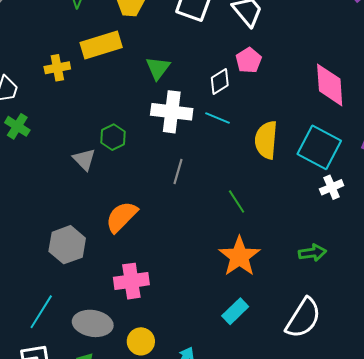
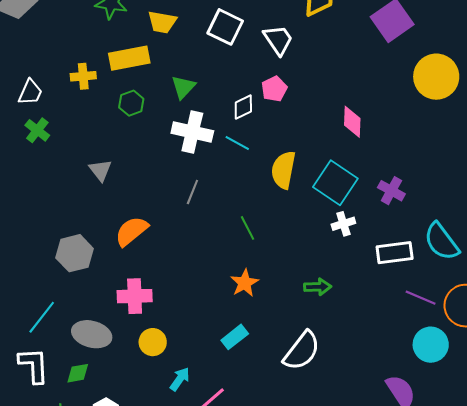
pink diamond: (330, 85) -> (352, 122), size x0.7
green hexagon: (113, 137) -> (131, 103), moved
orange star: (239, 256) -> (245, 283), size x0.7
yellow circle: (141, 341) -> (153, 342), moved

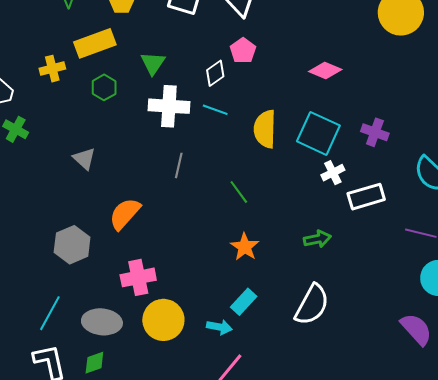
pink diamond: (352, 122) -> (325, 70), turned -60
white rectangle: (395, 253) -> (366, 197), moved
yellow circle: (153, 342) -> (163, 320), size x1.5
cyan arrow: (180, 379) -> (219, 327), moved, turned 75

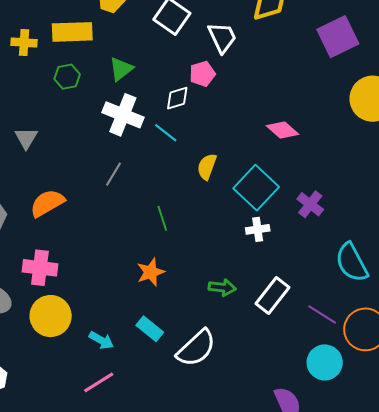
pink pentagon: (243, 51) -> (202, 74), moved
yellow semicircle: (265, 129) -> (207, 167), size x0.7
white rectangle: (366, 197) -> (273, 295), moved, turned -54
cyan rectangle: (244, 302) -> (150, 329), moved, turned 68

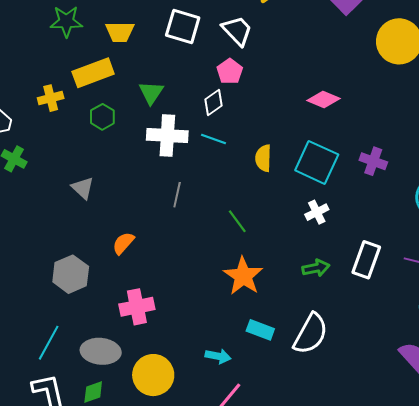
orange semicircle: (47, 203) -> (123, 243), size x0.7
white cross: (258, 229) -> (317, 212), moved
orange star: (151, 272) -> (243, 276), size x1.4
yellow circle: (51, 316) -> (153, 375), moved

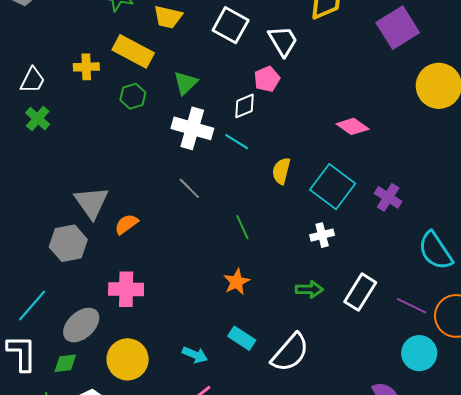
yellow rectangle: (93, 73) -> (133, 51), turned 36
gray triangle: (83, 188) -> (91, 202), moved, size x1.5
gray line: (177, 195) -> (189, 188), turned -70
orange star: (243, 276) -> (237, 282), size x0.7
gray ellipse: (101, 351) -> (81, 325), turned -60

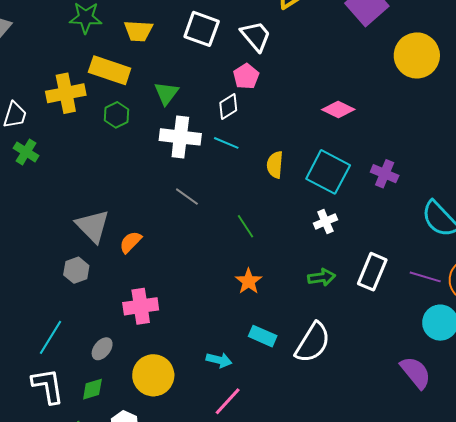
yellow cross: (86, 67) -> (66, 93), size x1.5
gray hexagon: (68, 243) -> (76, 270), size x0.7
gray ellipse: (81, 325) -> (102, 349), size x0.6

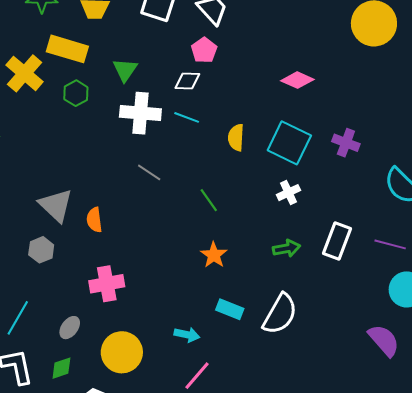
yellow cross: (66, 93) -> (25, 73), turned -36
white diamond: (228, 106) -> (187, 81), turned 36
orange semicircle: (131, 242) -> (94, 220), turned -50

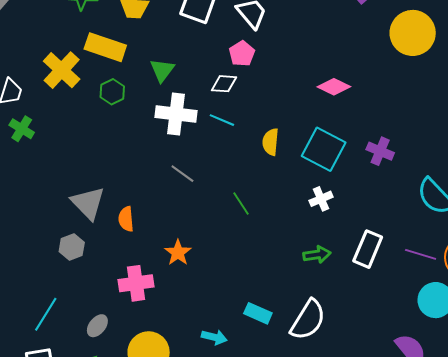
orange star: (214, 255) -> (178, 253), moved

